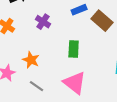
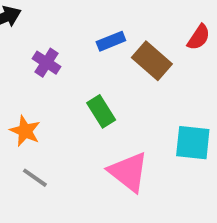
green rectangle: (74, 49) -> (101, 111), turned -35
pink triangle: (75, 83) -> (128, 172), moved

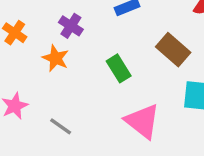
brown rectangle: (152, 61) -> (173, 50), moved
orange star: (25, 131) -> (56, 58), moved

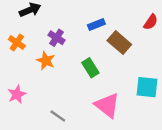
brown rectangle: (173, 50) -> (119, 42), moved
gray line: (61, 126) -> (58, 116), moved

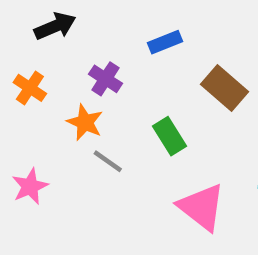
blue rectangle: (96, 24) -> (165, 42), moved
gray line: (58, 116) -> (108, 161), moved

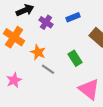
purple cross: (106, 79) -> (46, 22), moved
orange cross: (30, 88) -> (14, 37), size x1.5

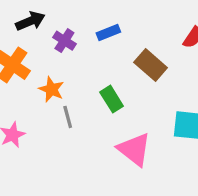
gray line: (48, 69) -> (68, 117), turned 40

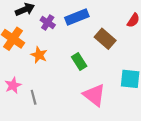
blue rectangle: (108, 32) -> (77, 17), size x1.5
gray line: (68, 117) -> (34, 97), moved

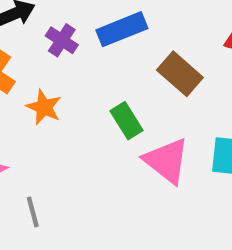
pink triangle: (94, 95) -> (167, 161), moved
gray line: (34, 97) -> (33, 212), moved

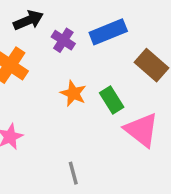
orange star: (44, 107) -> (73, 93), moved
gray line: (33, 212) -> (73, 173), moved

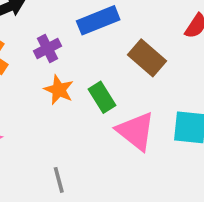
purple cross: (63, 40) -> (48, 48), moved, turned 30

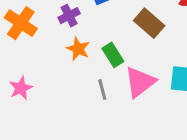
pink triangle: (136, 131) -> (140, 82), turned 44
gray line: (59, 180) -> (102, 90), moved

